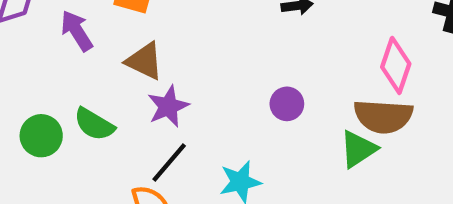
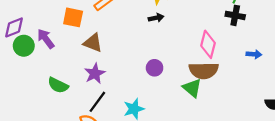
brown triangle: (144, 61) -> (93, 43), moved
green circle: (41, 136) -> (24, 46), moved
green triangle: (358, 149) -> (192, 88), turned -42

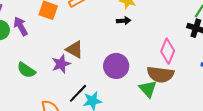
brown triangle: (93, 43) -> (75, 49), moved
purple circle: (155, 68) -> (116, 66), size x1.6
black line: (97, 102) -> (78, 93), moved

